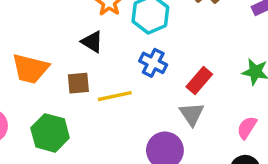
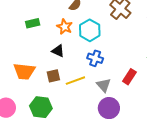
red rectangle: (199, 80) -> (129, 77), moved
gray triangle: (192, 114) -> (104, 85), moved

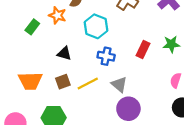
green rectangle: (33, 23) -> (32, 27), turned -32
orange star: (65, 27) -> (57, 15), moved
red rectangle: (129, 77) -> (143, 49), moved

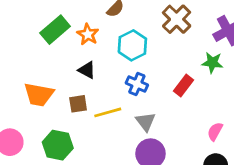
orange star: (57, 15) -> (88, 34), moved
green rectangle: (32, 27) -> (55, 30), size x1.5
green star: (171, 44) -> (212, 63), moved

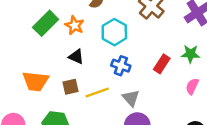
green star: (212, 63) -> (190, 54), moved
pink semicircle: (215, 131) -> (192, 86), moved

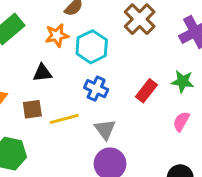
orange star: (74, 25) -> (57, 35), moved, turned 30
black triangle: (76, 57) -> (42, 73), turned -35

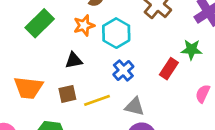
green star: (183, 81) -> (191, 50), moved
blue cross: (96, 89) -> (123, 70), turned 30
gray triangle: (105, 129) -> (135, 107), turned -35

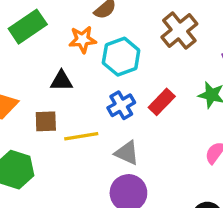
red rectangle: (169, 69) -> (162, 102), moved

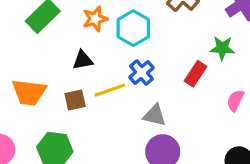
red rectangle: (162, 102) -> (195, 74), moved
yellow line: (81, 136) -> (110, 90), moved

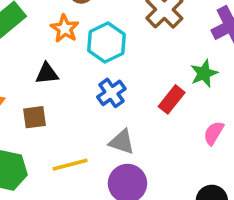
orange star: (95, 19) -> (65, 28), turned -30
green star: (222, 48) -> (204, 73), turned -30
yellow line: (110, 90) -> (70, 165), moved

